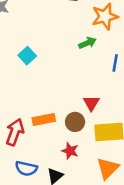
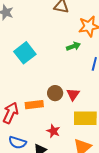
cyan square: (27, 56) -> (25, 53), size x1.5
brown circle: (75, 122) -> (55, 93), moved

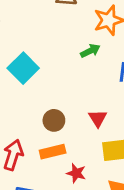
brown circle: (55, 93) -> (54, 120), moved
orange rectangle: (34, 105) -> (53, 152), moved

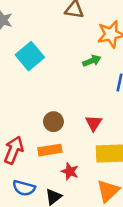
cyan square: (23, 68) -> (30, 56), moved

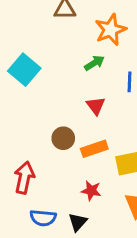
red triangle: (94, 123) -> (96, 106), moved
orange rectangle: (50, 150) -> (94, 149), moved

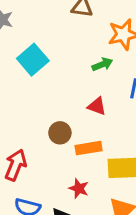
red triangle: (96, 106) -> (97, 106), turned -42

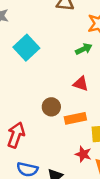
red star: (79, 188) -> (83, 154), moved

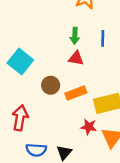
cyan square: (26, 48) -> (20, 62), moved
green arrow: (84, 49) -> (75, 36), moved, turned 126

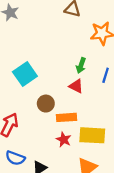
red star: (89, 127) -> (64, 140), moved

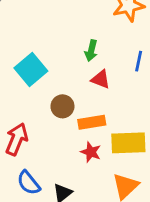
green arrow: (81, 65) -> (91, 51), moved
blue semicircle: (15, 158) -> (29, 183), turned 36

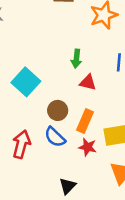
orange rectangle: (92, 122) -> (85, 121), turned -50
blue semicircle: (29, 183) -> (55, 137), moved

